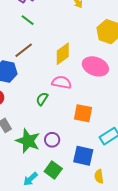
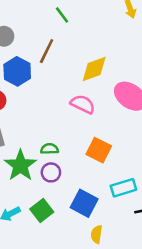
brown line: (24, 50) -> (47, 51), turned -42
green semicircle: (42, 99) -> (49, 149), moved, turned 40

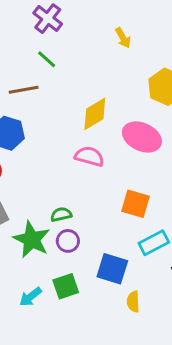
brown line: (47, 51) -> (24, 90), moved, turned 65
orange square: (99, 150) -> (135, 204), moved
green square: (42, 211) -> (66, 286), turned 30

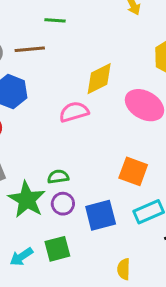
green line: (47, 59) -> (55, 20), turned -42
pink semicircle: (89, 156) -> (74, 112), moved, turned -36
blue square: (112, 269) -> (101, 215), moved, turned -36

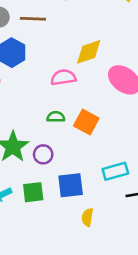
orange square: (133, 171) -> (86, 122), moved
green semicircle: (58, 177) -> (56, 117), moved
blue square: (101, 215) -> (71, 185), moved

